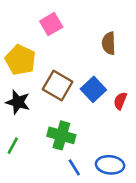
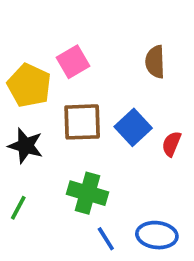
pink square: (51, 24) -> (73, 62), moved
brown square: (58, 86) -> (82, 122), turned -32

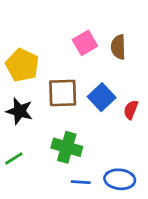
pink square: (73, 62) -> (85, 43), moved
green line: (18, 208) -> (14, 158), turned 30
blue line: (106, 239) -> (81, 182), turned -54

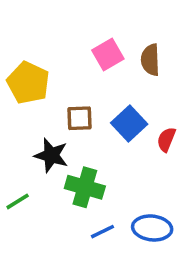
brown square: (63, 93) -> (80, 118), size x0.7
black star: (19, 111) -> (51, 155), moved
blue line: (81, 182) -> (103, 232), turned -30

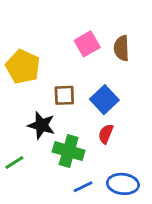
red semicircle: (166, 139) -> (106, 134), moved

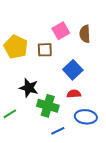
brown square: (64, 95) -> (45, 50), moved
red semicircle: (106, 134) -> (74, 94), turned 64
blue ellipse: (123, 184) -> (86, 117), moved

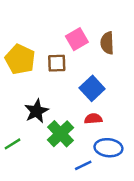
black star: (29, 88) -> (36, 111), turned 30
green cross: (48, 106) -> (60, 134), turned 30
blue line: (58, 131) -> (83, 165), moved

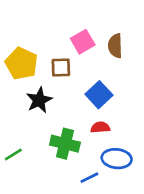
black star: (36, 111) -> (39, 100), moved
green cross: (60, 134) -> (65, 144), turned -32

